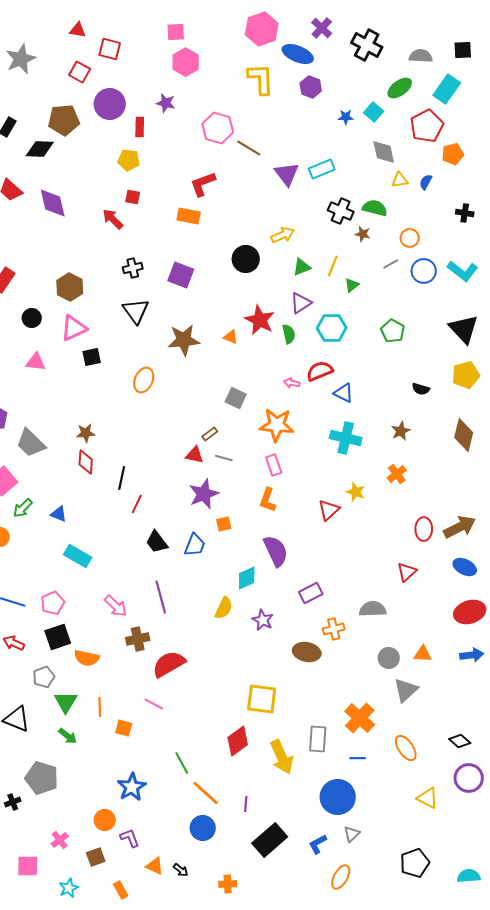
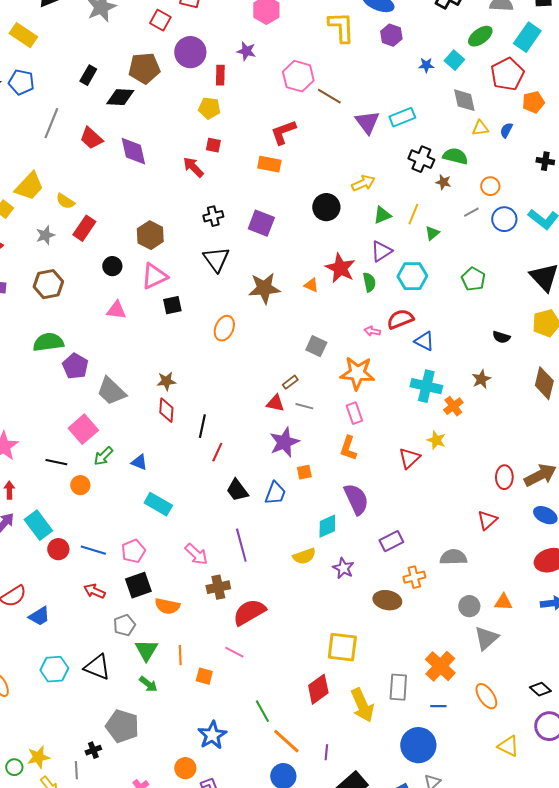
orange cross: (397, 474) -> (453, 406), moved
yellow semicircle: (224, 608) -> (304, 556), turned 45

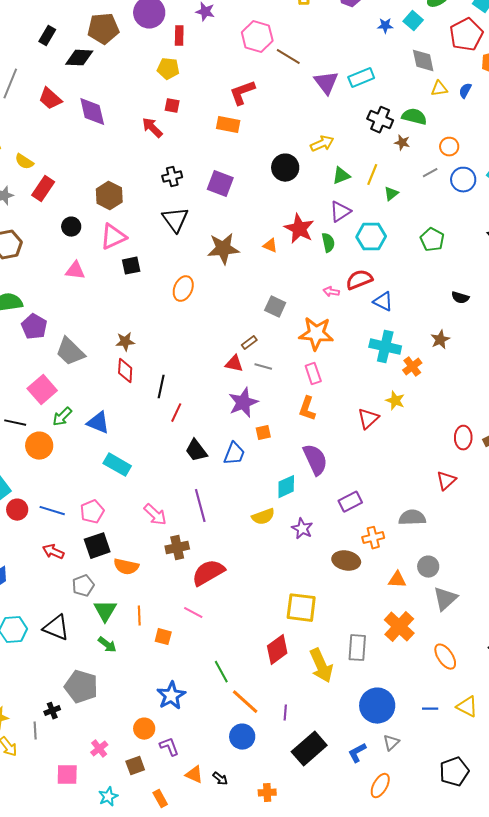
blue triangle: (139, 462) -> (98, 423), size x1.4
orange circle: (80, 485) -> (39, 446), size x1.4
orange triangle: (503, 602) -> (397, 580), moved
blue line: (438, 706) -> (430, 709), moved

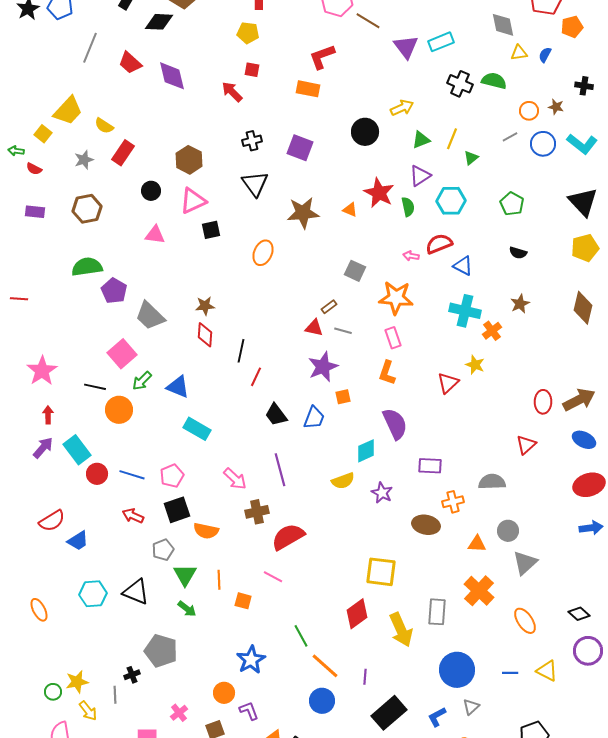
brown star: (402, 143) -> (556, 107), moved
black semicircle: (460, 298) -> (518, 253), moved
purple rectangle: (350, 502) -> (430, 466), turned 30

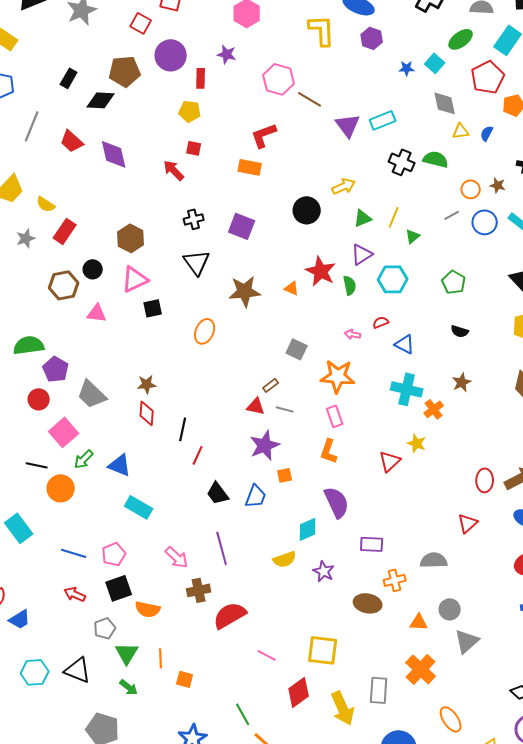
brown hexagon: (87, 209) -> (64, 285), moved
red semicircle: (439, 244) -> (381, 322), size x0.6
red circle: (97, 474) -> (39, 399), moved
pink line: (273, 577) -> (267, 655), moved
orange ellipse: (525, 621) -> (451, 719), moved

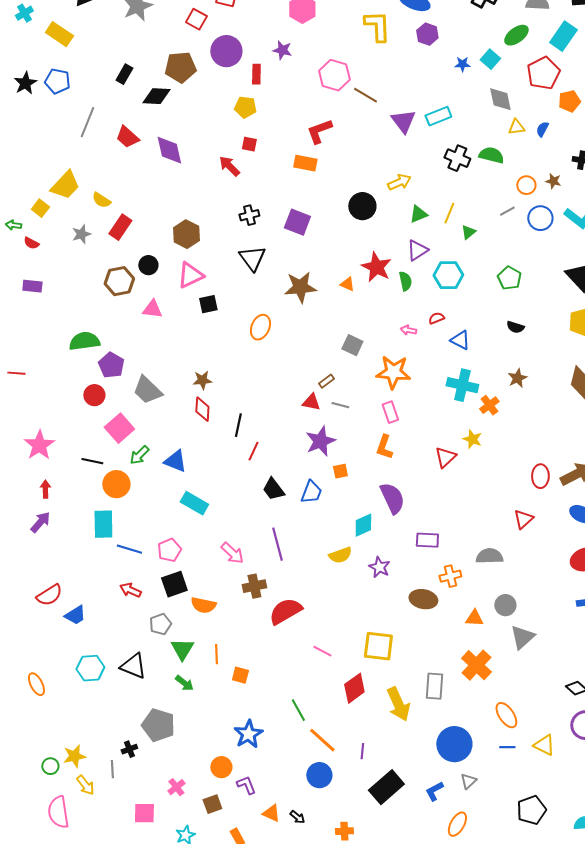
cyan rectangle: (19, 528) -> (103, 524), moved, turned 36

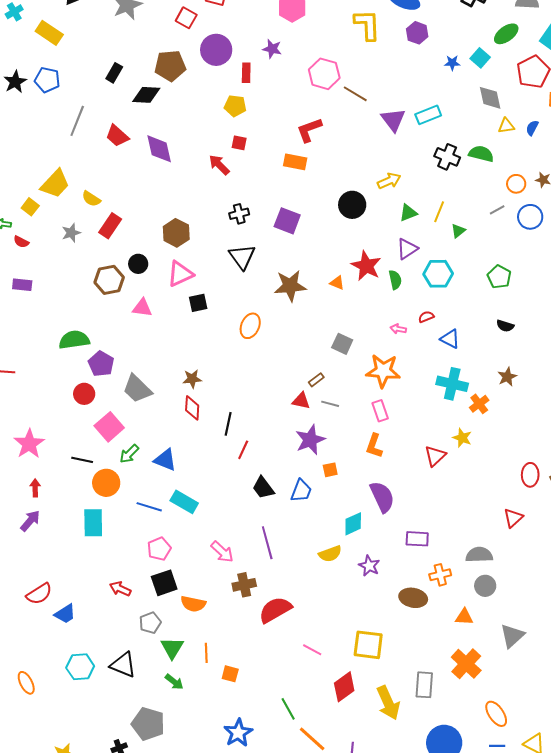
blue line: (129, 549) -> (149, 507), moved
gray circle: (505, 605) -> (485, 586), moved

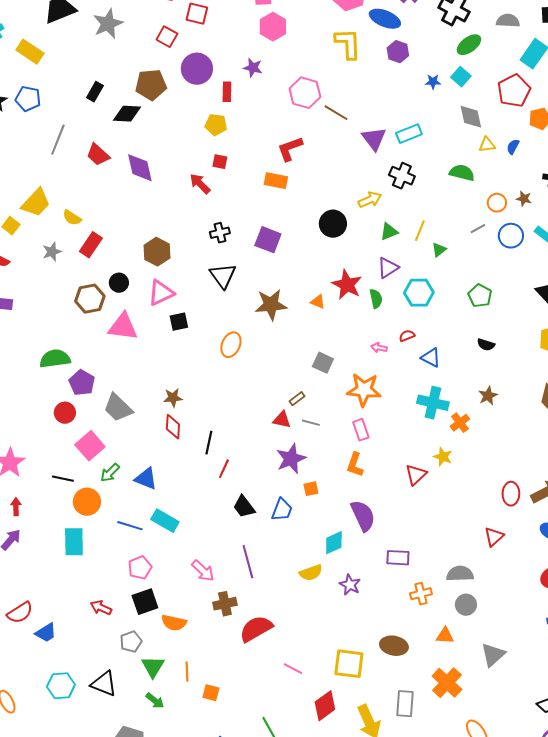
green ellipse: (506, 34) -> (469, 45), moved
black cross: (447, 157) -> (402, 176), moved
pink triangle: (142, 308) -> (123, 327), size x1.5
brown ellipse: (413, 598) -> (394, 646), moved

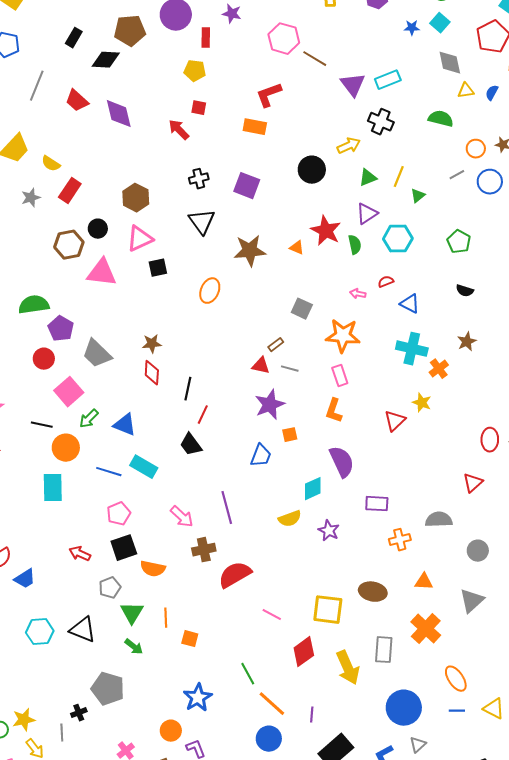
black trapezoid: (244, 507) -> (191, 445), moved
gray circle: (466, 605) -> (478, 551), moved

